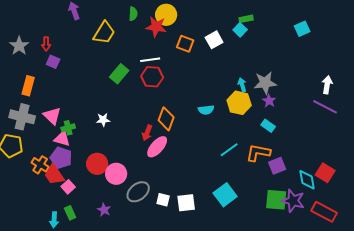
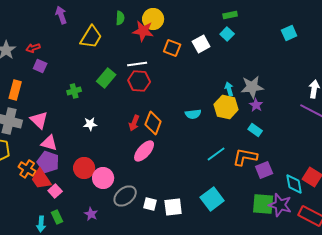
green rectangle: (246, 19) -> (230, 15), moved
red arrow: (46, 44) -> (33, 48), turned 72
green cross: (68, 128) -> (74, 91), moved
red arrow: (147, 133) -> (134, 123), moved

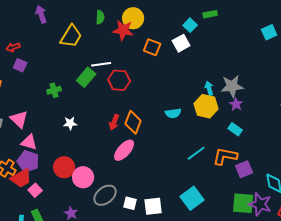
cyan square: (227, 34) -> (190, 25), moved
white line: (137, 64) -> (101, 64), moved
red trapezoid: (41, 179) -> (21, 178), turned -85

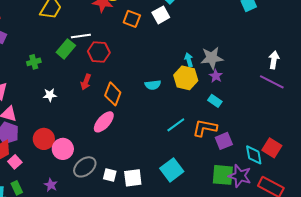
red arrow: (114, 122) -> (86, 82), moved

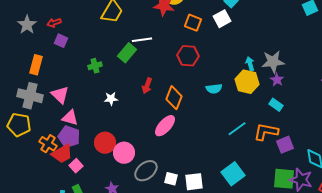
red hexagon: (99, 52) -> (188, 56), moved

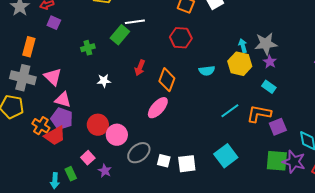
pink square: (76, 166) -> (88, 158), moved

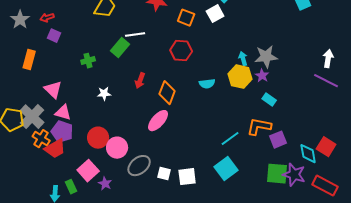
purple star: (270, 62) -> (262, 76), moved
gray cross: (23, 78) -> (32, 117), moved, turned 30
cyan line: (230, 111) -> (230, 139), moved
pink square: (88, 158) -> (88, 171), size x1.5

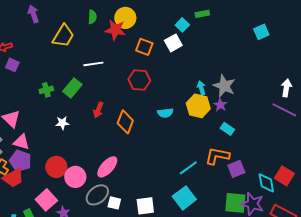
green rectangle: (120, 48) -> (72, 88), moved
gray star: (266, 57) -> (224, 86), turned 30
pink ellipse: (158, 121) -> (107, 167), moved
white square: (164, 174) -> (114, 203), moved

